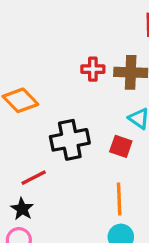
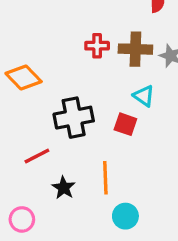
orange line: (119, 199) -> (105, 178), moved
black star: (22, 209) -> (64, 188), moved

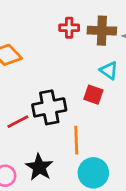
black cross: (74, 118) -> (49, 107), moved
black star: (64, 188) -> (39, 167), moved, size x1.4
cyan circle: (125, 216) -> (93, 173), size x1.4

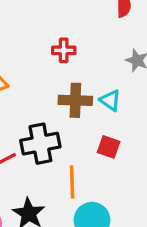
brown cross: (102, 31) -> (75, 100), moved
red square: (93, 95) -> (109, 147), moved

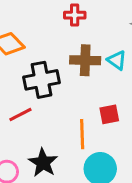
black cross: (40, 144) -> (42, 80), moved
red square: (109, 147) -> (109, 114), moved, turned -30

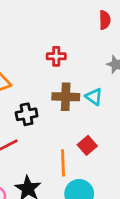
black cross: (42, 80) -> (27, 114), size x0.7
red square: (109, 114) -> (87, 145), turned -30

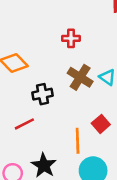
brown cross: (66, 97) -> (80, 77), turned 30

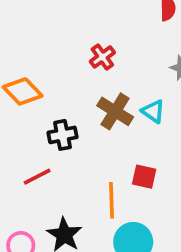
red cross: (71, 38) -> (102, 57), turned -36
red square: (101, 124) -> (144, 177), turned -36

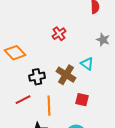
brown cross: (115, 111) -> (66, 75), moved
orange line: (111, 200) -> (49, 106), moved

